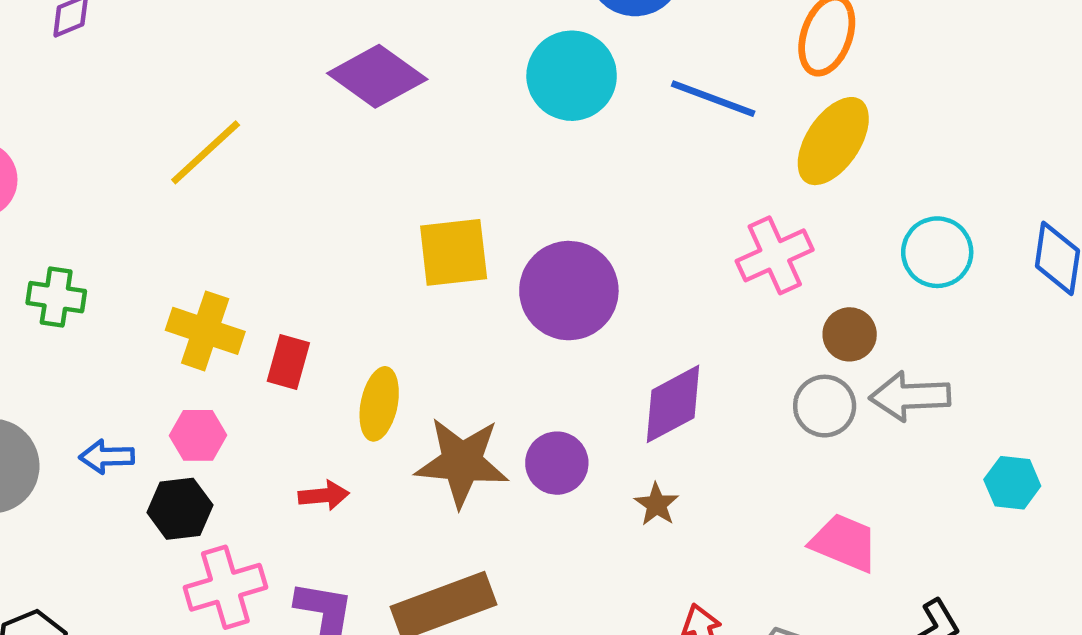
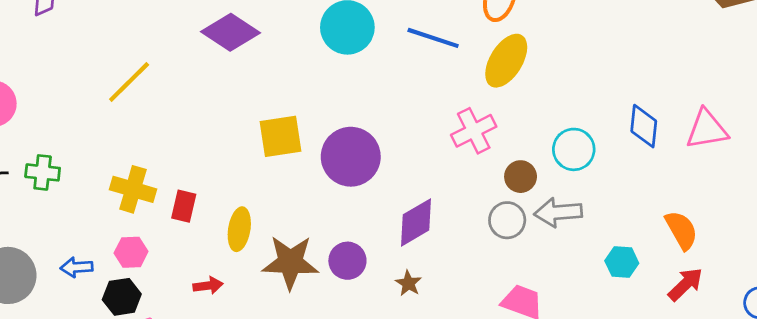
cyan circle: (937, 252) -> (574, 149), moved

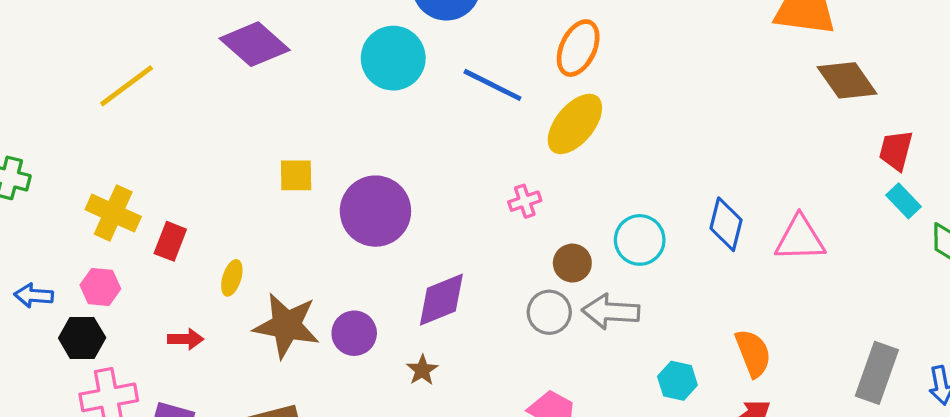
pink cross: (474, 131) -> (525, 201), size x0.6
yellow square: (280, 136) -> (296, 175), size x0.7
yellow ellipse: (239, 229) -> (232, 278), size x0.7

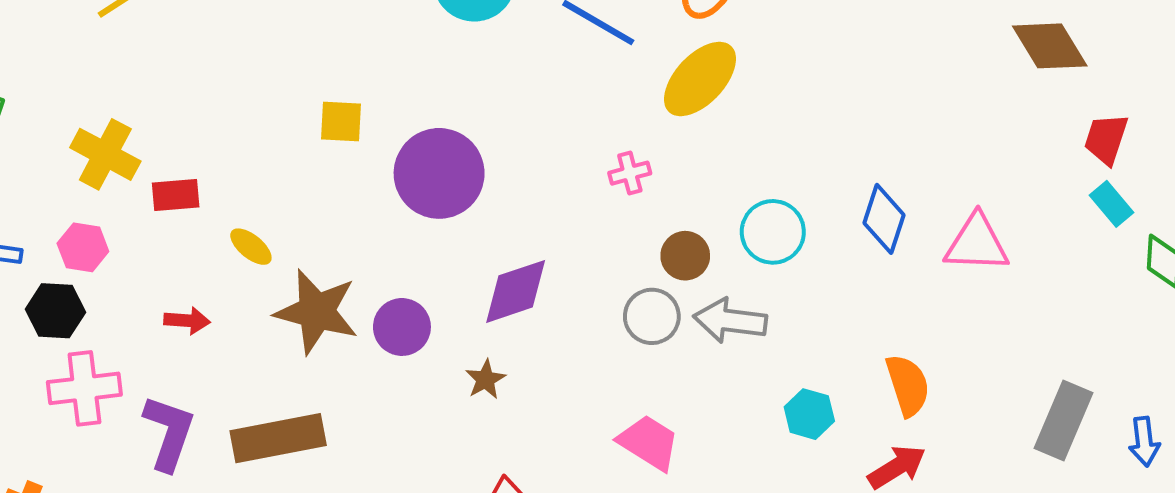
red rectangle: (170, 241) -> (176, 195), turned 60
yellow ellipse: (232, 278) -> (251, 247), turned -72

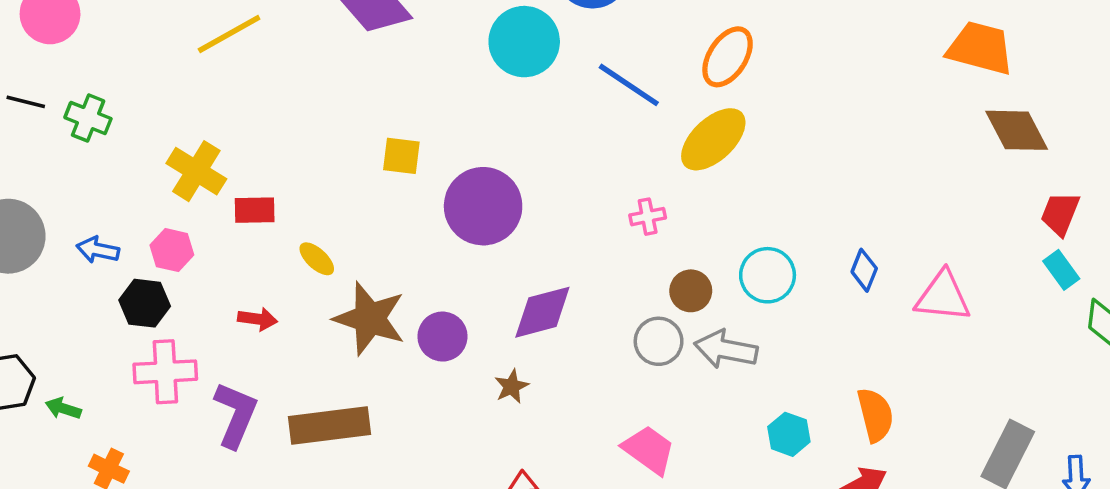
blue diamond: (884, 219) -> (864, 270), size x0.7

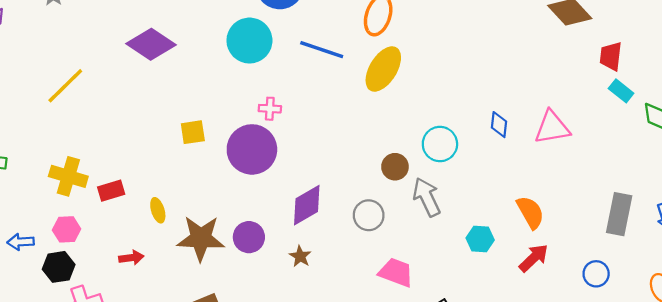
pink cross: (648, 217) -> (270, 109), moved, turned 30
yellow ellipse: (317, 259) -> (158, 210), turned 45
gray circle: (659, 341) -> (369, 215), moved
gray arrow: (726, 349) -> (427, 197), turned 69

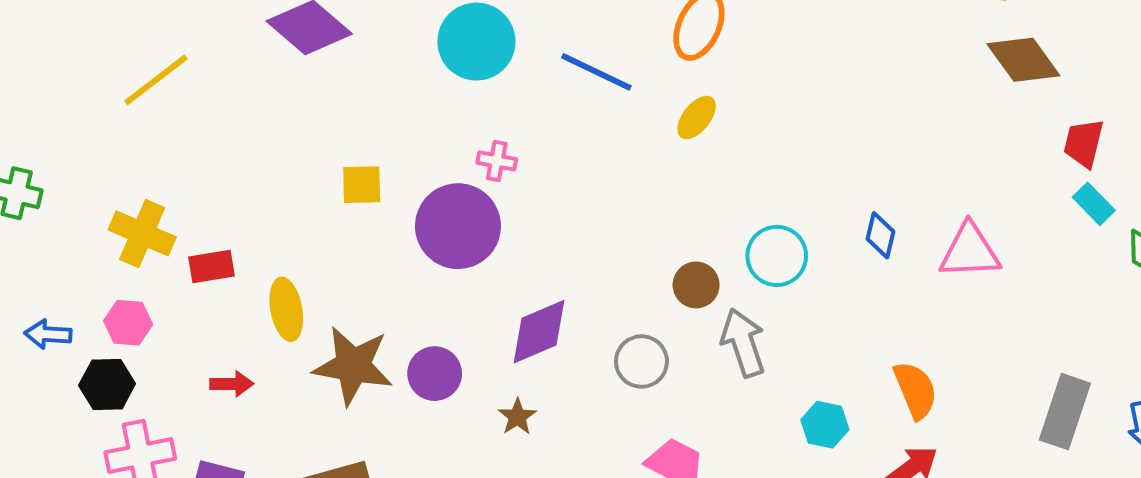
yellow ellipse: (383, 69) -> (697, 117), size x0.6
yellow ellipse: (158, 210) -> (286, 309), size x1.4

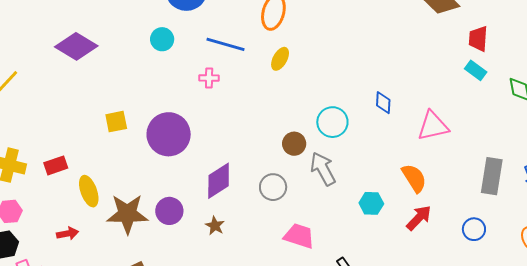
cyan circle: (476, 42) -> (162, 39), size x0.6
pink cross: (497, 161) -> (209, 78), moved
cyan rectangle: (1094, 204) -> (476, 70), moved
pink triangle: (970, 251) -> (433, 126), moved
red rectangle: (211, 266) -> (56, 165), moved

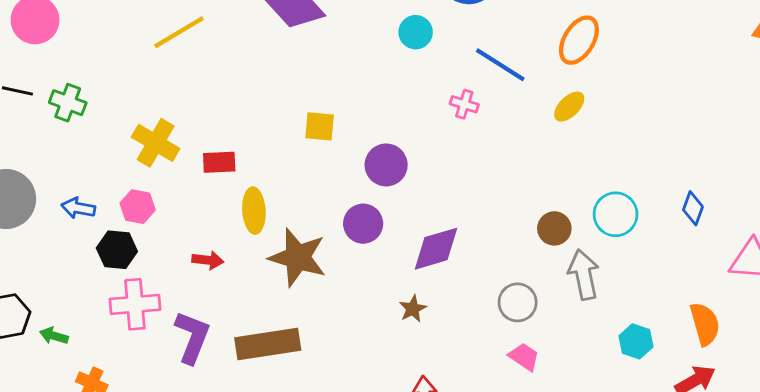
purple circle: (169, 134) -> (386, 165), size x0.7
gray circle: (273, 187) -> (518, 302), moved
purple circle: (169, 211) -> (363, 224), moved
pink trapezoid: (299, 236) -> (524, 357), size x0.7

